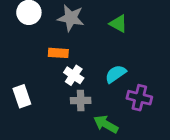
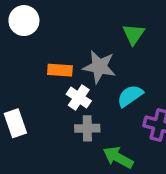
gray star: (71, 18) -> (99, 67), moved
green triangle: (118, 24) -> (133, 34), turned 36

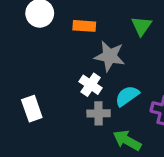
orange rectangle: (60, 70) -> (84, 26), moved
cyan semicircle: (130, 96) -> (127, 96), moved

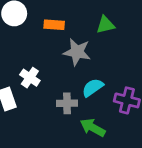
green triangle: (141, 26) -> (106, 25), turned 42
white cross: (91, 85) -> (30, 78), moved

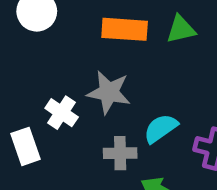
orange rectangle: (54, 25) -> (125, 29), moved, size x1.4
gray star: (77, 52) -> (109, 92), moved

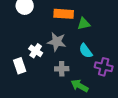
green triangle: (181, 29) -> (84, 24), moved
cyan semicircle: (161, 128) -> (86, 51), moved, turned -91

